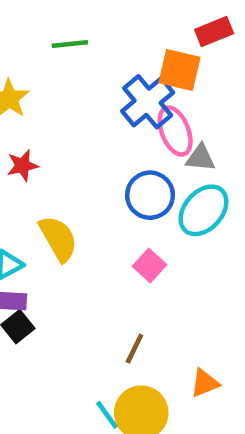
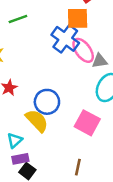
blue circle: (150, 195) -> (47, 102), moved
pink square: (150, 266) -> (87, 123), size x1.5
brown line: (134, 349) -> (78, 167), moved

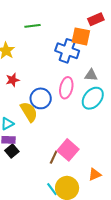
blue cross: (65, 39) -> (67, 51), turned -30
pink ellipse: (83, 50) -> (66, 88), moved, turned 35
pink square: (87, 123) -> (68, 150), moved

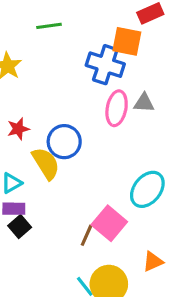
red star: (13, 80) -> (18, 129), moved
pink ellipse: (66, 88) -> (117, 108), moved
cyan ellipse: (93, 98) -> (147, 189), moved

